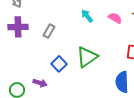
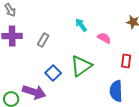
pink semicircle: (115, 18) -> (104, 38), moved
purple arrow: (40, 83) -> (34, 92), size x1.6

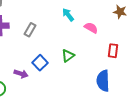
green triangle: (81, 66) -> (68, 56), size x0.6
purple arrow: (34, 92) -> (21, 74), moved, size x0.6

